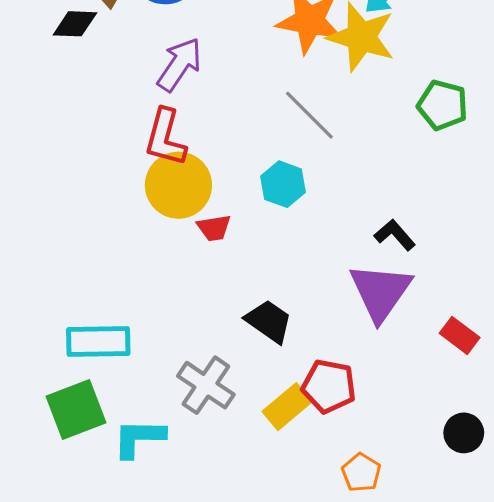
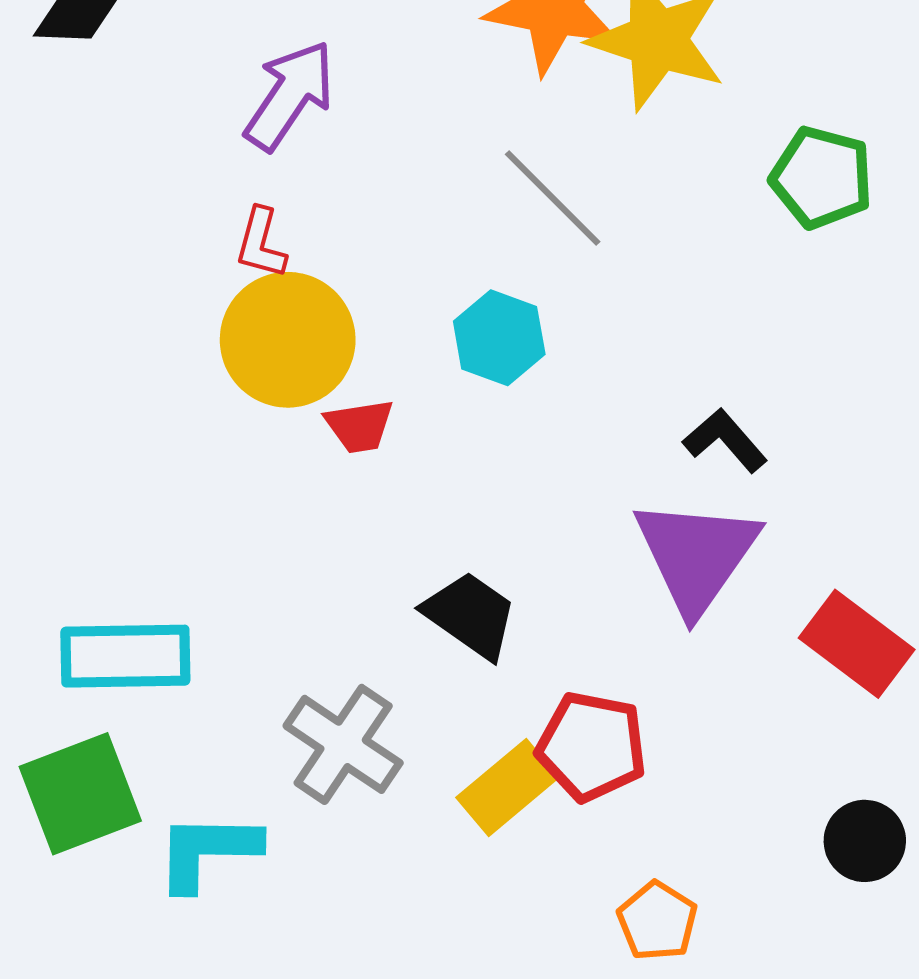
red L-shape: (165, 137) -> (261, 243), size x0.6
red rectangle: (460, 335) -> (857, 644), size x1.4

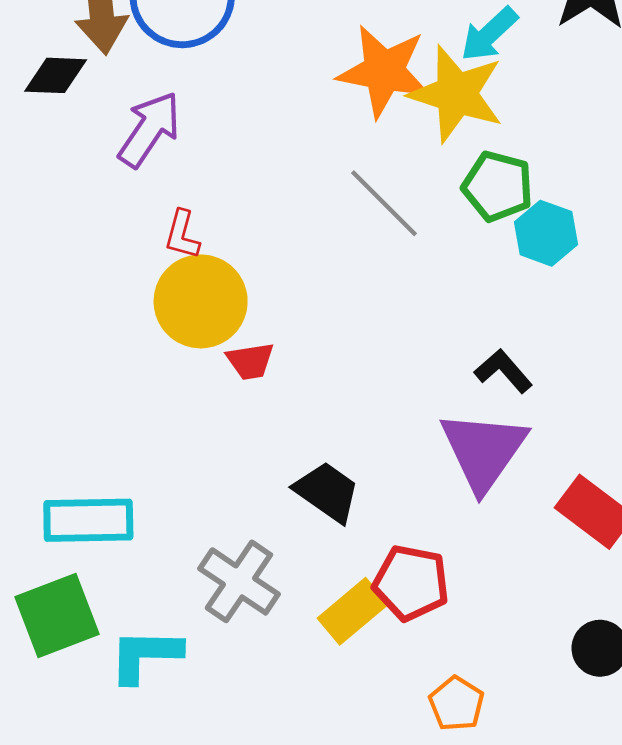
purple arrow: (290, 95) -> (149, 129), moved
green pentagon: (822, 177) -> (498, 186), moved
cyan hexagon: (499, 338) -> (546, 233), moved

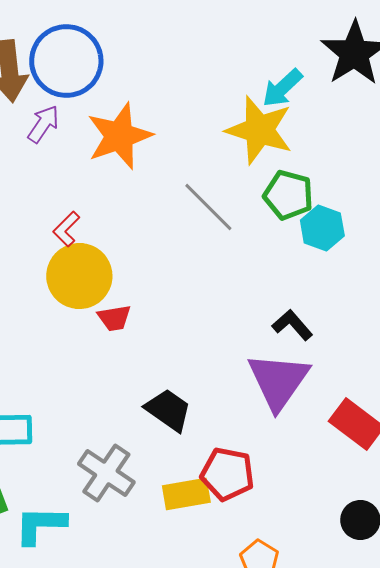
orange star: (384, 71) -> (119, 136), moved, turned -30
purple arrow: (149, 129) -> (43, 124), moved, size x0.7
red L-shape: (182, 235) -> (66, 229), turned 30
yellow rectangle: (353, 611) -> (186, 494), turned 30

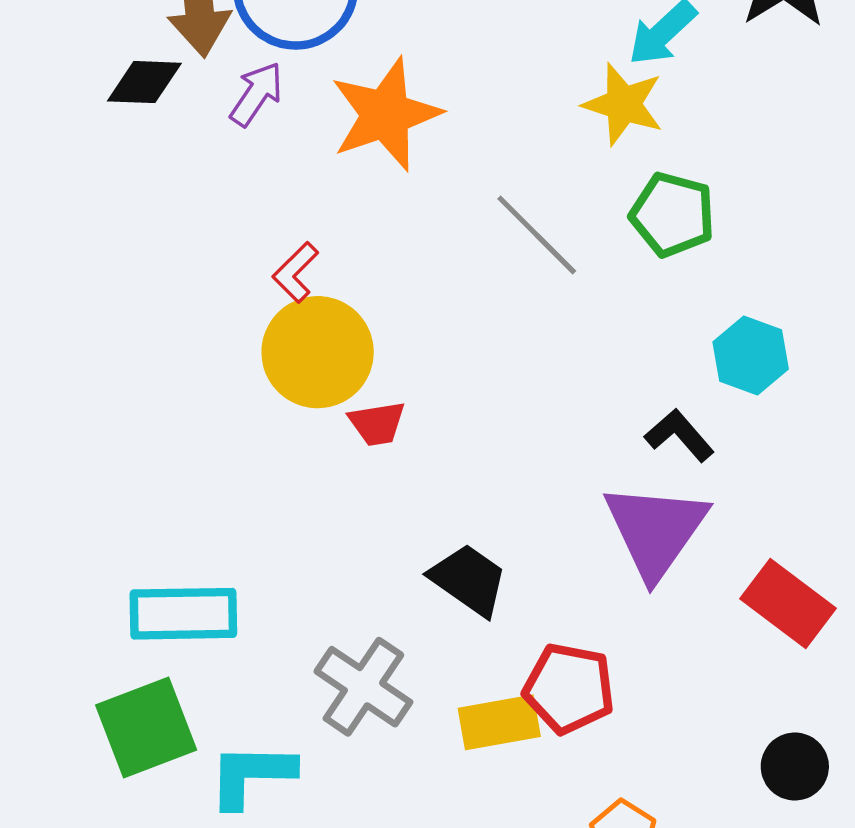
yellow star: (259, 130) -> (623, 104), size x0.7
cyan hexagon: (322, 228) -> (751, 356), moved

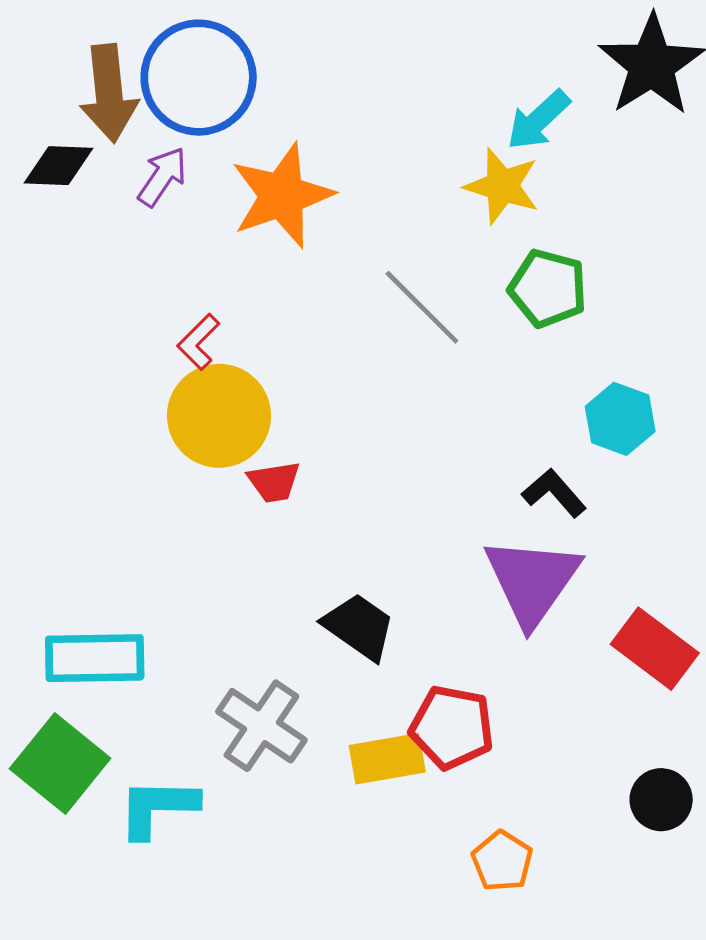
green square: (146, 727) -> (60, 763), turned -30

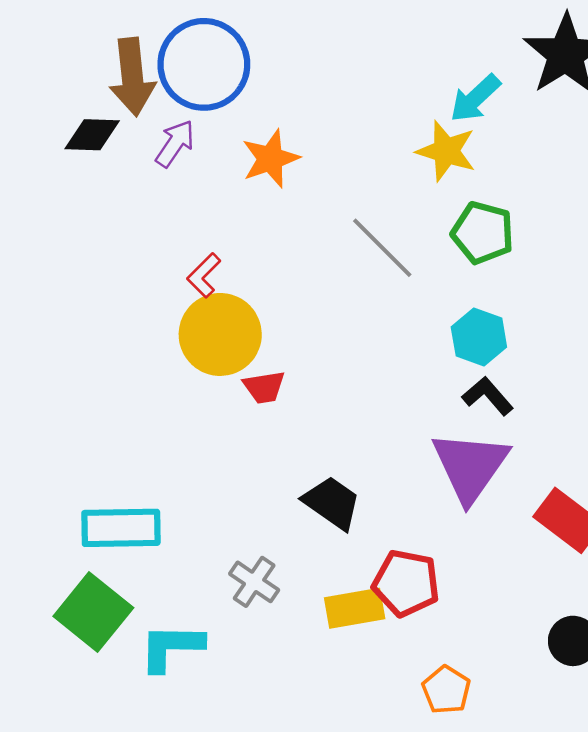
orange star: (282, 196) -> (270, 159), size x0.7
cyan hexagon: (620, 419) -> (479, 337), moved
gray cross: (261, 726) -> (254, 582), size x0.7

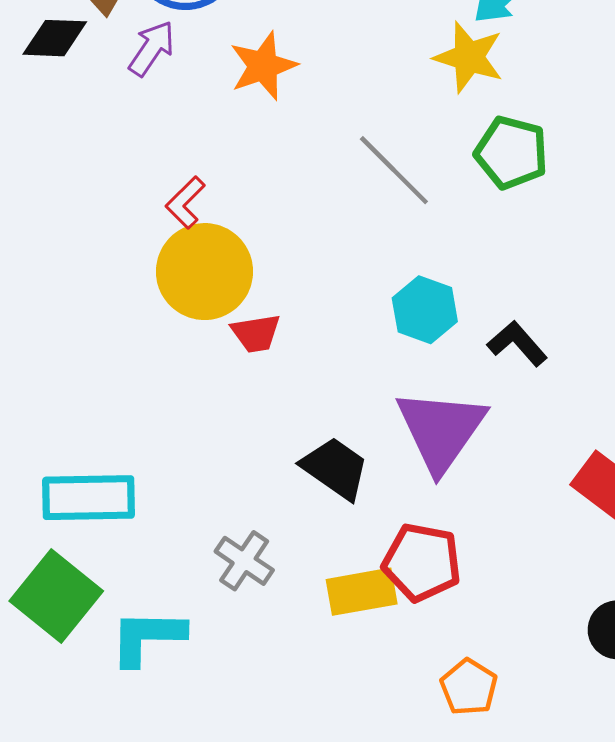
cyan hexagon: (479, 337) -> (425, 310), moved
purple triangle: (470, 466) -> (441, 430), moved

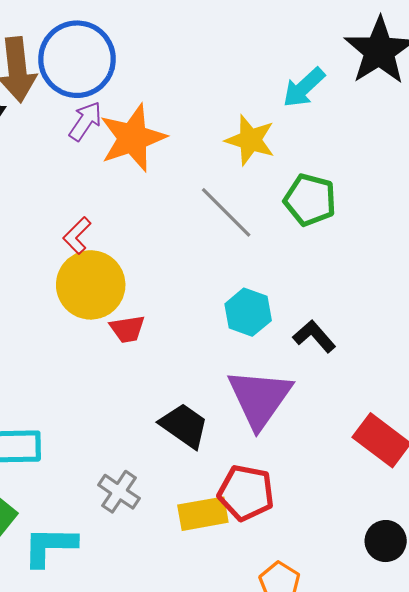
purple arrow: (152, 48) -> (85, 121), moved
yellow star: (469, 57) -> (250, 140), moved
orange star: (263, 66) -> (133, 138), size x1.4

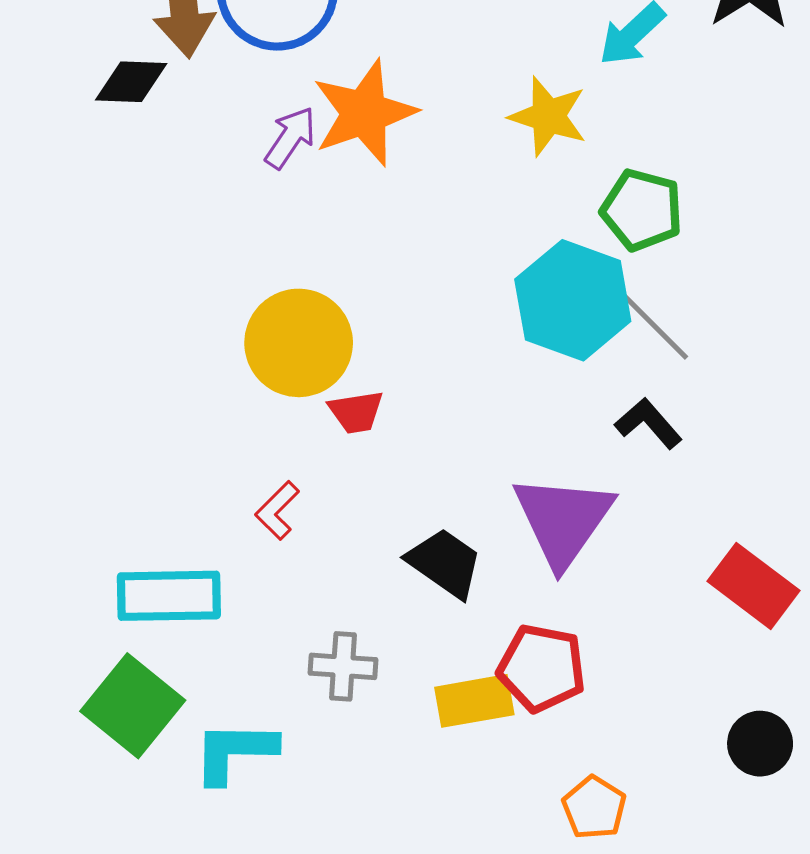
purple arrow: (85, 121) -> (290, 138), moved
gray line: (226, 212) -> (650, 322), moved
red L-shape: (77, 236) -> (277, 510), moved
cyan hexagon: (248, 312) -> (573, 300), moved, size x1.6
gray cross: (119, 492) -> (343, 666), turned -30

